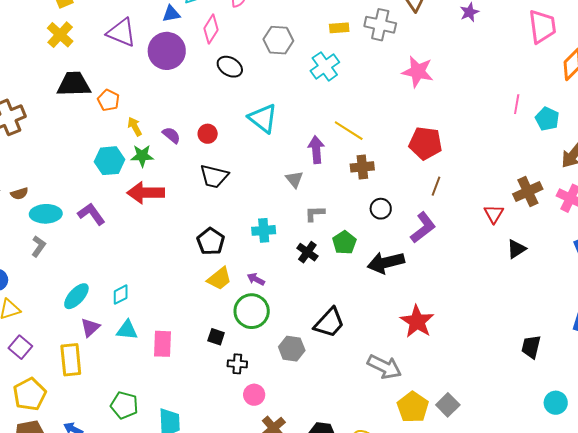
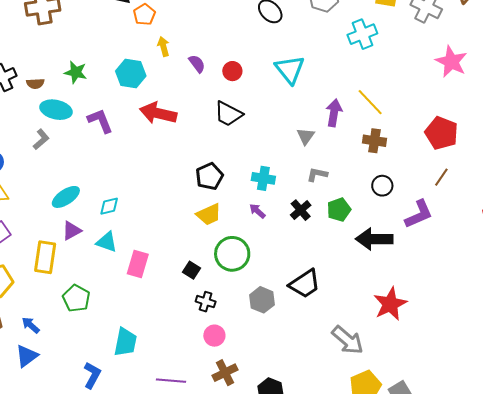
green star: (142, 156) -> (76, 72), moved
purple arrow: (256, 279) -> (257, 211), moved
green pentagon: (124, 405) -> (76, 298), moved

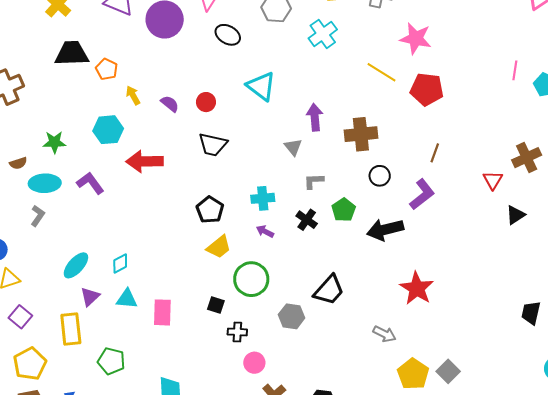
yellow line: (370, 102) -> (381, 72), moved
red pentagon: (442, 133) -> (427, 89), moved
brown cross: (374, 141) -> (361, 134), size x1.4
gray arrow: (348, 340) -> (384, 334), size x0.7

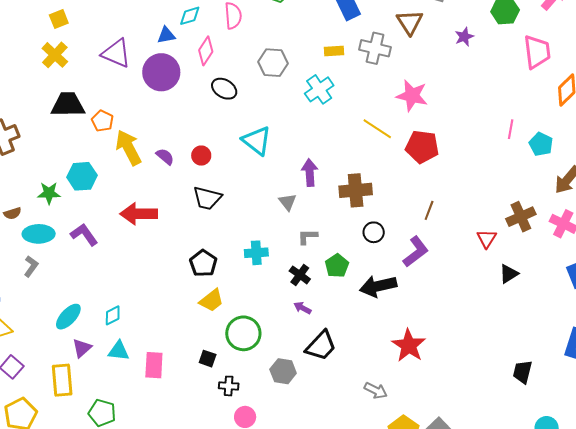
yellow arrow: (133, 95) -> (128, 148), size x1.8
cyan hexagon: (108, 130) -> (82, 176), moved
purple arrow: (265, 231) -> (302, 308), moved

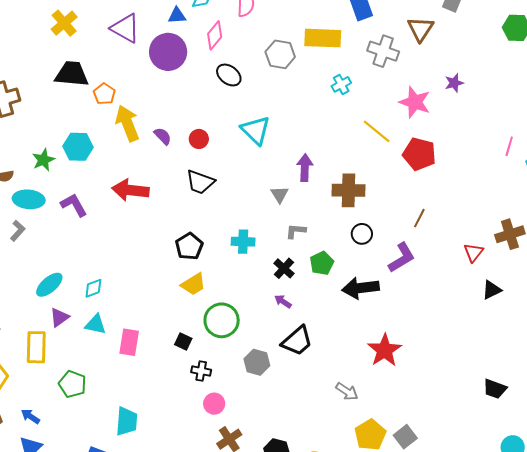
purple star: (464, 37) -> (454, 83), moved
yellow rectangle: (334, 51) -> (323, 38), moved, size x1.8
cyan cross: (319, 89) -> (341, 84), moved, size x0.7
green star: (49, 193) -> (43, 160), turned -30
black trapezoid: (522, 372) -> (495, 389), turned -90

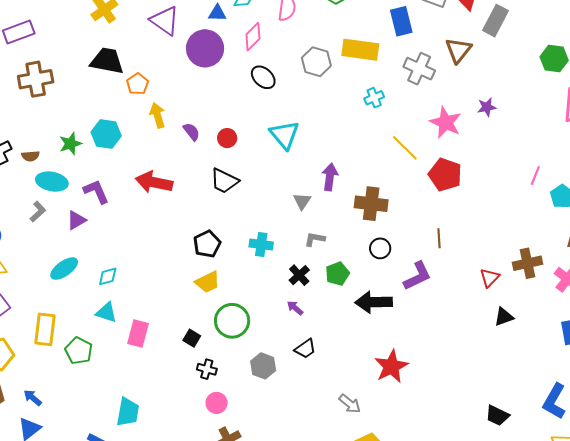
yellow arrow: (127, 123) -> (157, 115), size x0.7
brown line: (419, 218) -> (439, 238), turned -36
purple triangle: (59, 317) -> (76, 220), moved
black trapezoid: (297, 341) -> (305, 349), size x0.7
green pentagon: (72, 384) -> (79, 351), moved

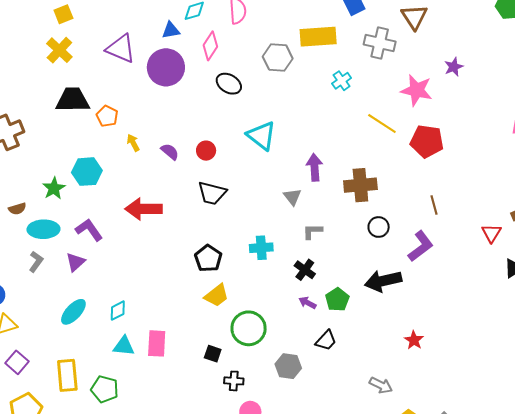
yellow arrow: (157, 115) -> (133, 143), size x0.7
green pentagon: (337, 274) -> (337, 300), moved
pink rectangle: (138, 334) -> (157, 343), moved
red star: (391, 366) -> (414, 340), size x0.6

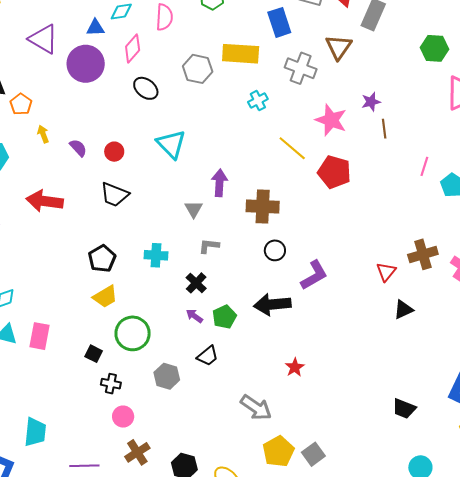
brown line: (434, 205) -> (384, 129), moved
gray arrow: (381, 385) -> (256, 408), size x1.4

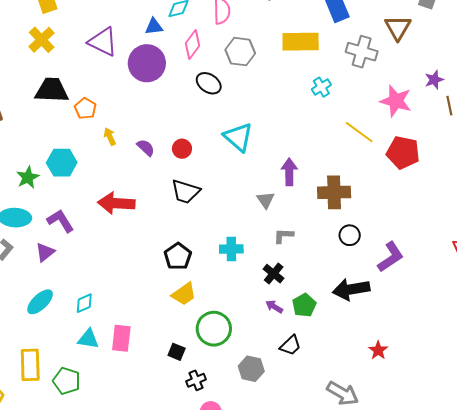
gray hexagon: (198, 69) -> (240, 52), moved
black cross: (111, 384) -> (196, 380), turned -30

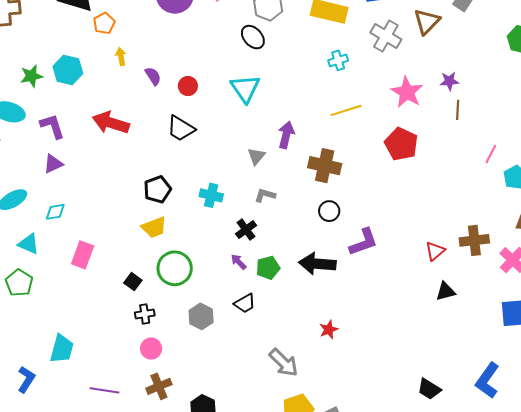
black ellipse: (209, 83) -> (253, 37), moved
yellow line: (359, 132) -> (346, 110), moved, turned -68
purple triangle: (45, 252) -> (53, 164), moved
cyan triangle: (88, 339) -> (29, 244), moved

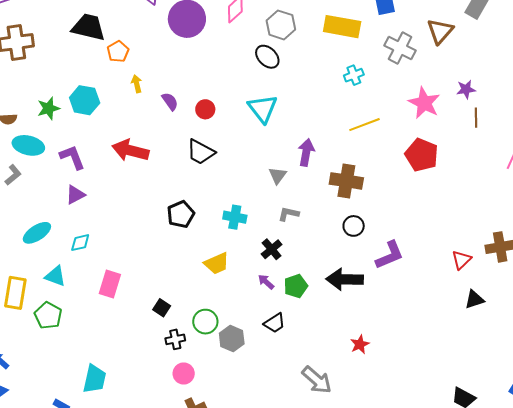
yellow trapezoid: (154, 227) -> (217, 263), moved
green circle: (175, 268) -> (205, 322), moved, size x0.7

